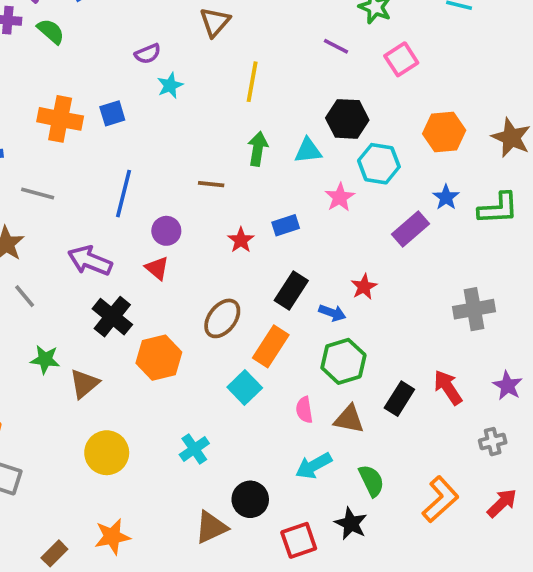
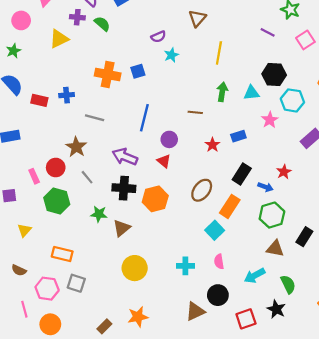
black cross: (112, 317) -> (124, 188), moved, turned -35
orange hexagon: (159, 358) -> (155, 199), moved
pink semicircle: (304, 410) -> (219, 262), moved
cyan cross: (194, 449) -> (185, 266), turned 35

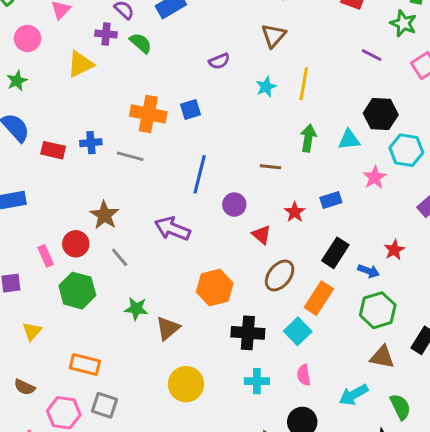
cyan star: (171, 55) -> (266, 87), moved
gray line: (95, 118) -> (130, 156), moved
red triangle: (164, 161) -> (261, 235), moved
black cross: (124, 188) -> (248, 333), moved

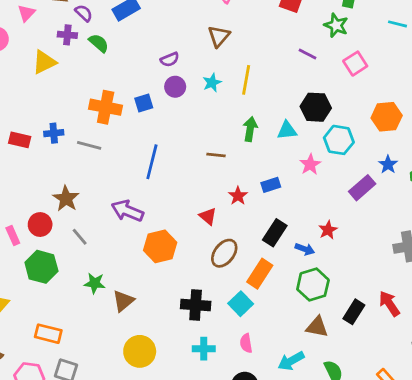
purple circle: (234, 205) -> (175, 87), moved
orange hexagon: (215, 288) -> (160, 246), moved

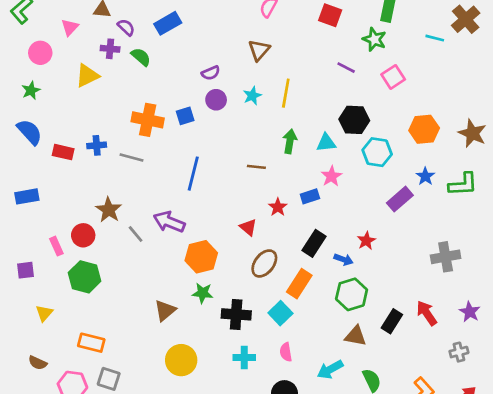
pink star: (310, 164) -> (331, 176), moved
gray line: (80, 237) -> (136, 234), moved
green star: (95, 283) -> (203, 293), moved

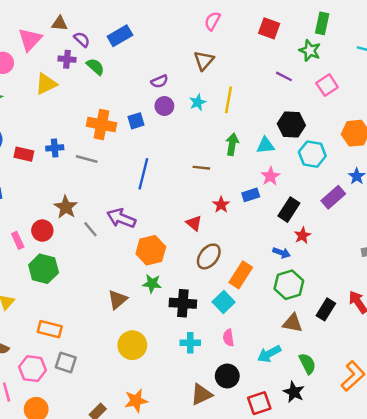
pink triangle: (70, 27) -> (30, 39), size x1.5
black rectangle: (314, 243) -> (289, 210), moved

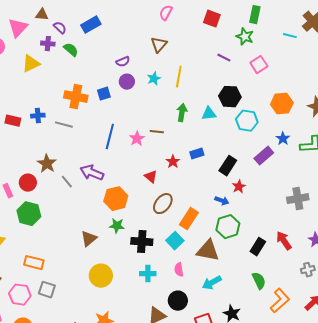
pink star: (270, 176) -> (137, 139), moved
brown triangle: (293, 323) -> (208, 251), moved, size x1.4
green semicircle: (307, 364) -> (259, 281), moved

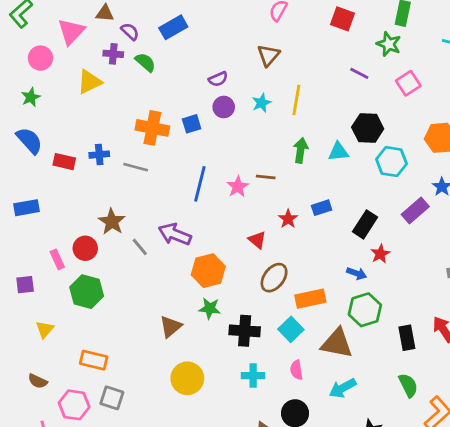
orange rectangle: (189, 219) -> (310, 299), turned 45
black rectangle: (258, 247) -> (407, 338), turned -42

